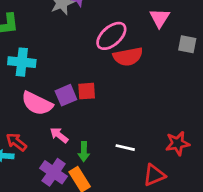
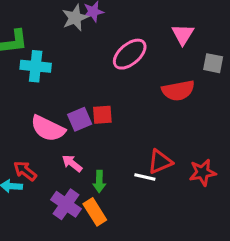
red semicircle: (128, 57) -> (178, 91), moved
cyan cross: (22, 62) -> (36, 66), moved
red triangle: (154, 175) -> (160, 162), moved

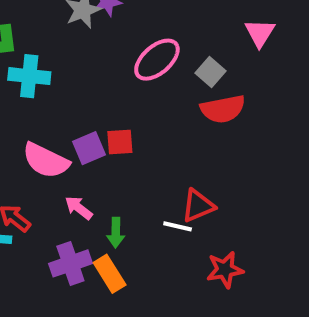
pink triangle: (183, 34) -> (260, 33), moved
gray square: (213, 63) -> (210, 72), moved, turned 30
red star: (202, 172) -> (225, 270), moved
purple cross: (66, 204) -> (70, 263), turned 36

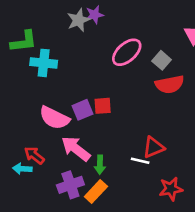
pink arrow: (79, 208) -> (76, 149), size x1.6
orange rectangle: (110, 274) -> (96, 192), turned 75

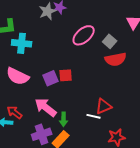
pink semicircle: (54, 118) -> (18, 76), moved

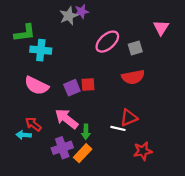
gray square: (110, 41) -> (135, 48), turned 32
red semicircle: (116, 59) -> (133, 77), moved

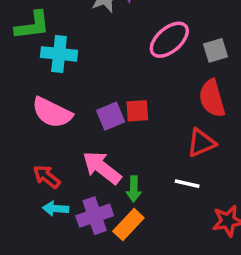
red semicircle: (133, 77) -> (212, 98), turned 85
red triangle: (129, 118) -> (201, 143), moved
cyan arrow: (24, 135) -> (56, 209), moved

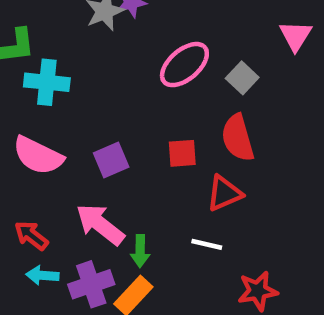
gray square: (215, 50) -> (242, 78), turned -30
red square: (137, 111) -> (182, 153), moved

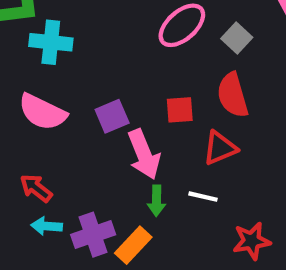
pink arrow: (100, 224) -> (144, 154), moved, turned -150
green arrow: (140, 251) -> (157, 201), moved

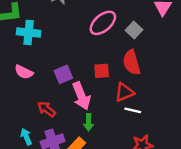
pink semicircle: (42, 112) -> (24, 72), size x0.7
red arrow: (36, 188) -> (47, 109), moved
white line: (203, 197) -> (133, 110), moved
cyan arrow: (47, 226) -> (26, 137), turned 63

